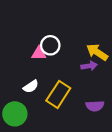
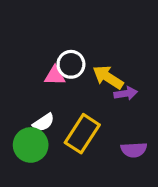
yellow arrow: (97, 52) -> (108, 77), moved
green circle: (15, 114) -> (31, 145), moved

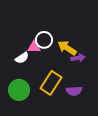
white semicircle: (44, 122) -> (22, 58), moved
purple semicircle: (134, 150) -> (74, 91), moved

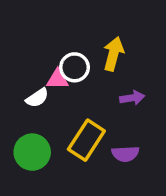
yellow arrow: (67, 48) -> (113, 54), moved, turned 72

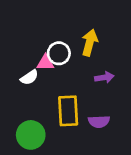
yellow rectangle: (86, 140) -> (68, 111), turned -36
green circle: (32, 152) -> (31, 135), moved

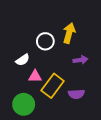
pink triangle: (45, 63) -> (35, 76), moved
yellow rectangle: (68, 111) -> (53, 86), turned 40

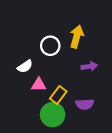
yellow rectangle: (53, 86) -> (58, 95), size x0.7
green circle: (24, 104) -> (53, 115), moved

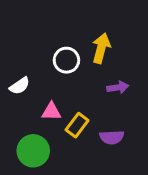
white semicircle: (25, 66) -> (20, 86), moved
green circle: (53, 115) -> (33, 151), moved

